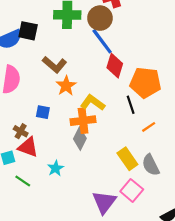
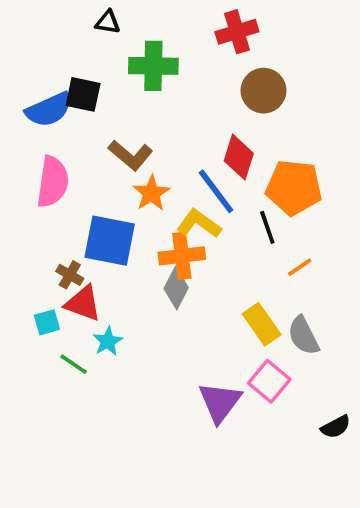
brown circle: (100, 18) -> (264, 91), moved
blue line: (102, 41) -> (216, 191), moved
blue square: (43, 112) -> (110, 241), size x2.0
cyan star: (56, 168) -> (108, 341), moved

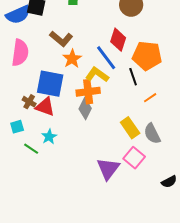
red triangle: (83, 303) -> (45, 107), moved

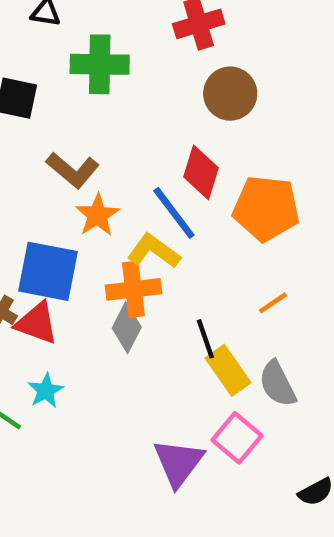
black line: (133, 77) -> (205, 339), moved

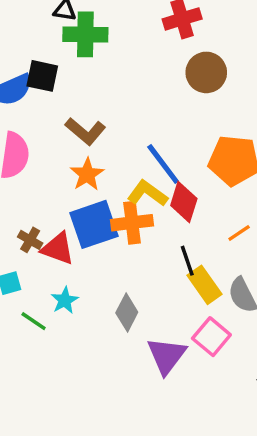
green cross: (100, 64) -> (85, 34), moved
red diamond: (201, 172) -> (184, 202), moved
orange star: (97, 215) -> (87, 174), moved
blue square: (48, 271) -> (94, 224), moved, turned -30
gray diamond: (127, 328) -> (127, 312), moved

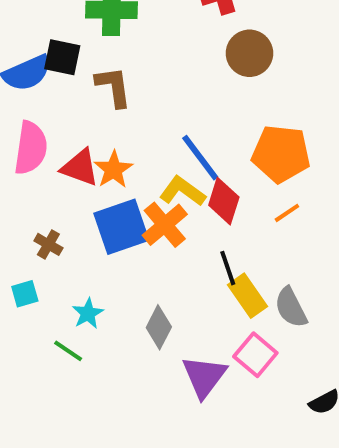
brown L-shape: (85, 131) -> (113, 87), moved, turned -138
orange cross: (132, 223) -> (165, 225), turned -33
orange line: (239, 233) -> (287, 213), moved
red triangle: (58, 249) -> (80, 168), moved
green line: (34, 321) -> (68, 351), moved

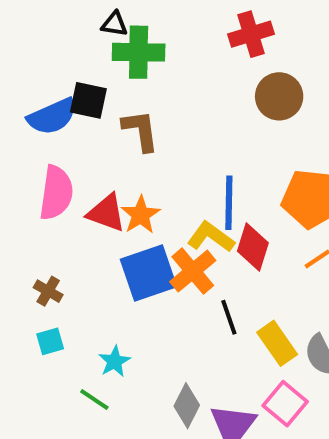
blue line: (200, 158) -> (229, 203), turned 38
brown cross: (48, 244) -> (48, 291), moved
black line: (228, 268) -> (229, 317), moved
gray diamond: (159, 327) -> (187, 406), moved

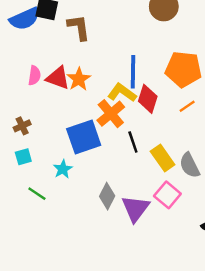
pink semicircle: (56, 193) -> (34, 75), moved, size x0.6
blue square: (149, 273) -> (84, 137), moved
brown cross: (48, 291) -> (22, 126), turned 35
green line: (94, 400) -> (37, 194), moved

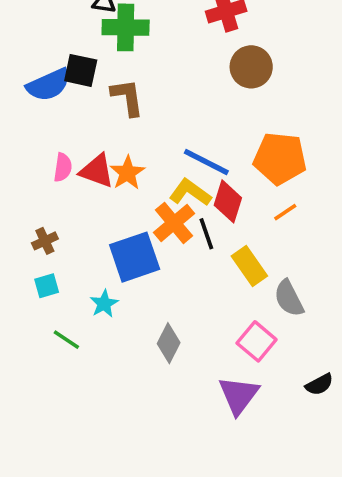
blue line: (133, 72) -> (206, 162), turned -64
black line: (133, 142) -> (206, 234), moved
yellow rectangle: (163, 158) -> (249, 266), moved
purple triangle: (135, 208) -> (239, 395), moved

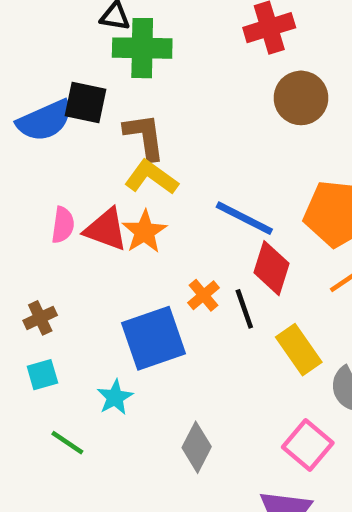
yellow L-shape: (190, 192) -> (151, 177), moved
orange cross: (174, 223) -> (203, 295), size x0.6

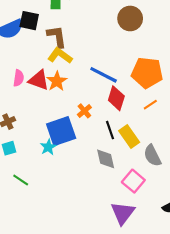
black line: (244, 309) -> (110, 130), moved
cyan star: (115, 397) -> (48, 147), moved
gray diamond: (197, 447) -> (106, 159), moved, turned -40

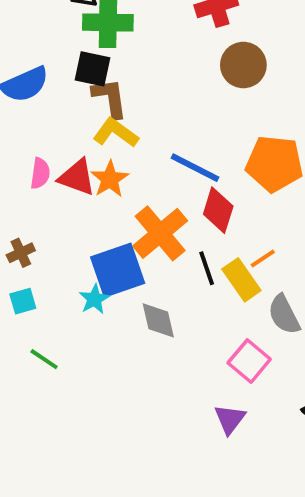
black square: (29, 21) -> (92, 69), moved
orange line: (150, 105) -> (263, 259), moved
orange cross: (84, 111) -> (160, 233), size x2.0
gray diamond: (106, 159) -> (158, 320), moved
purple triangle: (123, 213) -> (230, 419), size x0.7

